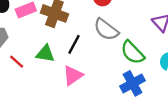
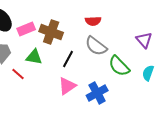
green triangle: (45, 54) -> (34, 57), moved
blue cross: (133, 83) -> (97, 93), moved

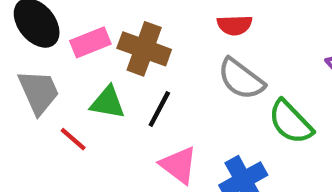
black line: (68, 59) -> (159, 109), moved
pink triangle: (67, 86) -> (179, 165), turned -48

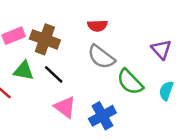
black line: (159, 109) -> (54, 74), turned -75

